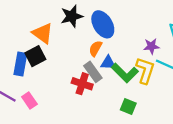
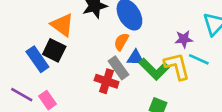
black square: (35, 56) -> (54, 50), turned -36
blue rectangle: (20, 64) -> (37, 59), turned -45
yellow L-shape: (145, 70) -> (177, 66), turned -32

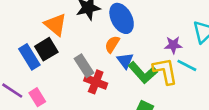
black square: (54, 50) -> (46, 49), turned 30
blue triangle: (135, 58) -> (125, 61), turned 48
gray rectangle: (119, 68) -> (84, 66), moved

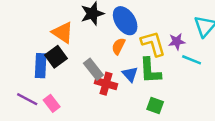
blue rectangle: (29, 57) -> (41, 66), turned 40
blue triangle: (125, 61) -> (130, 74), moved
yellow L-shape: (165, 71) -> (153, 44), moved
green L-shape: (143, 73) -> (150, 71), turned 44

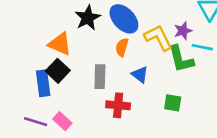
gray rectangle: (93, 69) -> (100, 77), turned 50
green L-shape: (150, 71) -> (181, 59), moved
red cross: (106, 84) -> (118, 105), moved

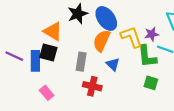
orange semicircle: (122, 47) -> (102, 41), size x1.5
black square: (58, 71) -> (48, 53), turned -36
green square: (173, 103) -> (151, 83), moved
purple line: (36, 122) -> (14, 56), moved

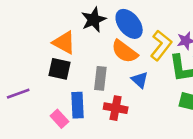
yellow L-shape: (131, 37) -> (161, 45), turned 60
orange semicircle: (102, 41) -> (125, 52), turned -75
purple line: (14, 56) -> (18, 94), moved, turned -42
blue rectangle: (35, 61) -> (77, 105), moved

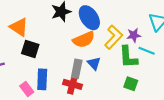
orange triangle: (64, 43) -> (19, 27), moved
orange semicircle: (125, 52) -> (84, 40), turned -65
gray rectangle: (100, 78) -> (77, 69), moved

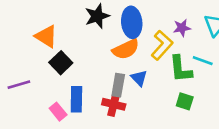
blue ellipse: (89, 18) -> (132, 22), turned 30
purple star: (134, 35) -> (182, 28), moved
black square: (30, 49) -> (61, 63), turned 30

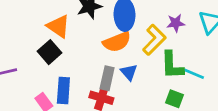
orange triangle: (46, 36) -> (58, 26), moved
cyan line: (203, 61) -> (194, 74), moved

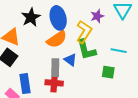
green L-shape: (172, 65) -> (86, 50), moved

